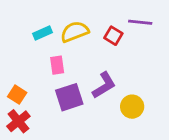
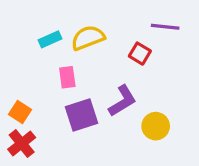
red square: (113, 36) -> (140, 54), moved

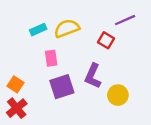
purple line: (165, 27) -> (125, 20), turned -30
purple L-shape: (123, 101) -> (93, 76), turned 145

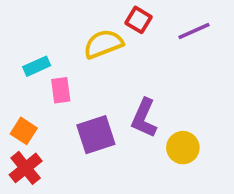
cyan rectangle: (38, 30) -> (37, 66), moved
red square: (106, 40) -> (138, 20), moved
pink rectangle: (51, 58) -> (61, 90), moved

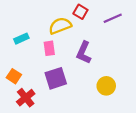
pink rectangle: (61, 90) -> (49, 48), moved
purple L-shape: (144, 118) -> (84, 53), moved
red cross: (26, 168) -> (26, 98), moved

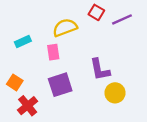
red square: (80, 12) -> (96, 12), moved
purple L-shape: (84, 53) -> (100, 70), moved, turned -35

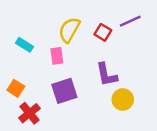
red square: (96, 12) -> (103, 32), moved
yellow semicircle: (65, 28) -> (69, 30), turned -40
cyan rectangle: (23, 42) -> (25, 45), turned 56

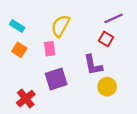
red square: (103, 32) -> (106, 39), moved
cyan rectangle: (25, 45) -> (17, 26), moved
orange square: (16, 88) -> (19, 50), moved

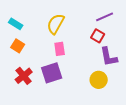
pink rectangle: (50, 49) -> (60, 49), moved
purple L-shape: (93, 65) -> (109, 57), moved
red cross: (26, 99) -> (24, 76), moved

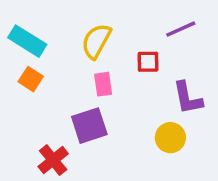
cyan rectangle: (16, 24) -> (27, 41), size x1.5
red square: (98, 36) -> (148, 62), moved, turned -32
red cross: (24, 76) -> (53, 160), moved

